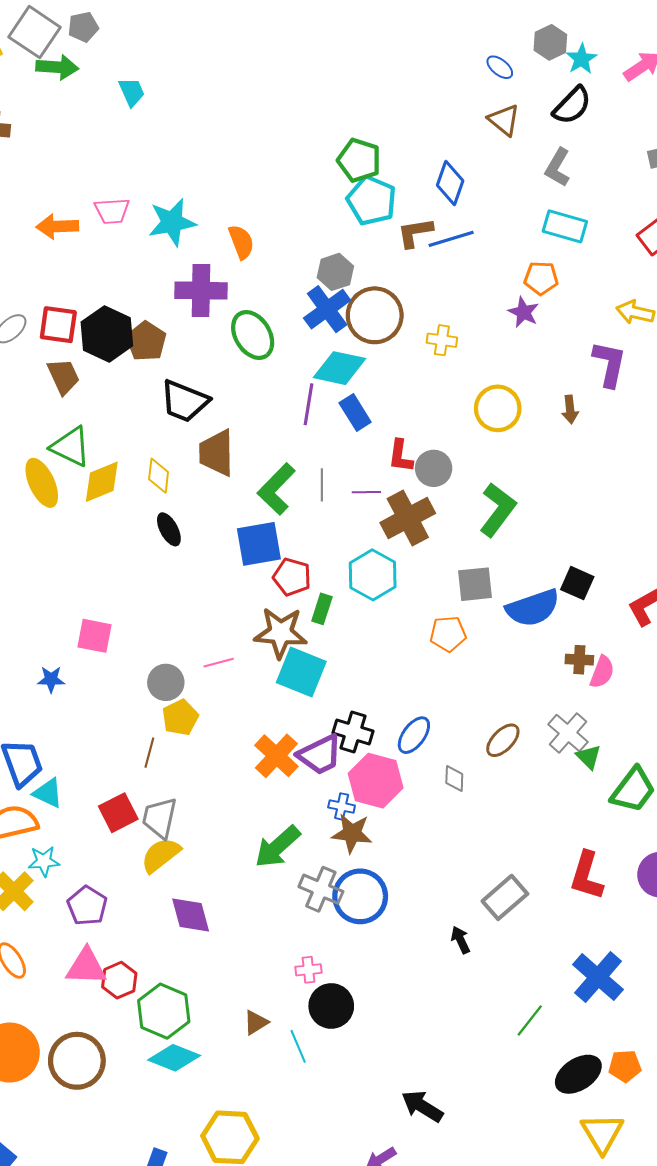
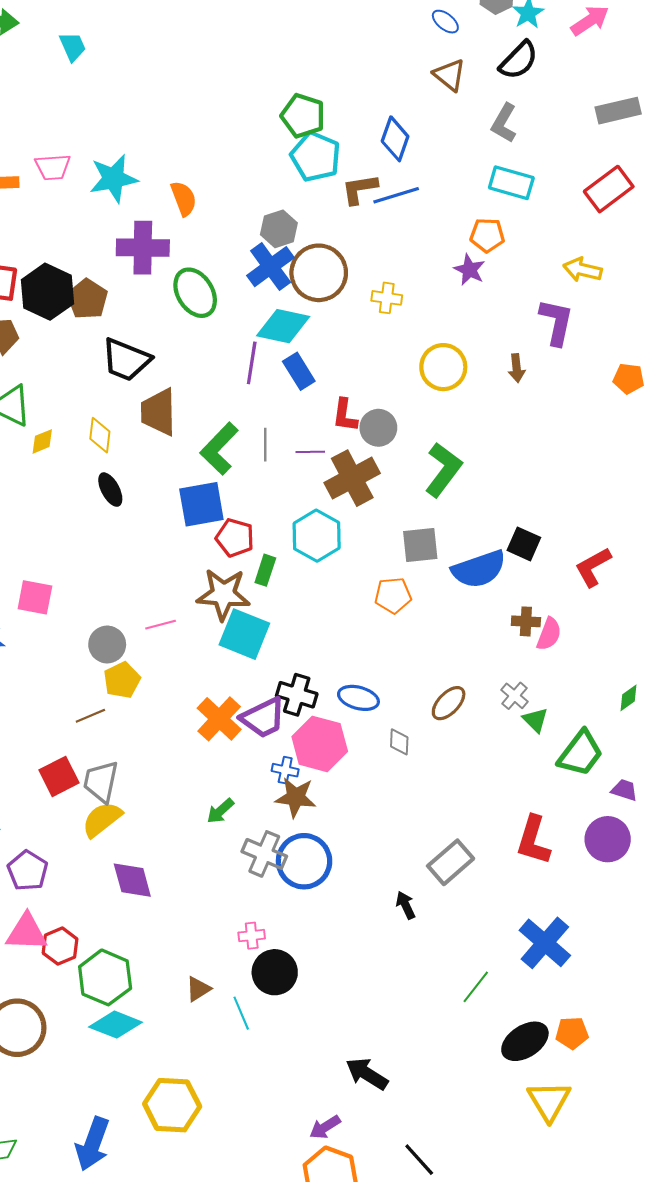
yellow diamond: (102, 482) -> (42, 441), size x0.6
gray cross: (568, 733) -> (514, 696), size x0.7
blue ellipse: (414, 735) -> (358, 698), turned 69
brown line: (149, 753) -> (90, 716), turned 52
green arrow: (277, 847) -> (220, 811), size x0.6

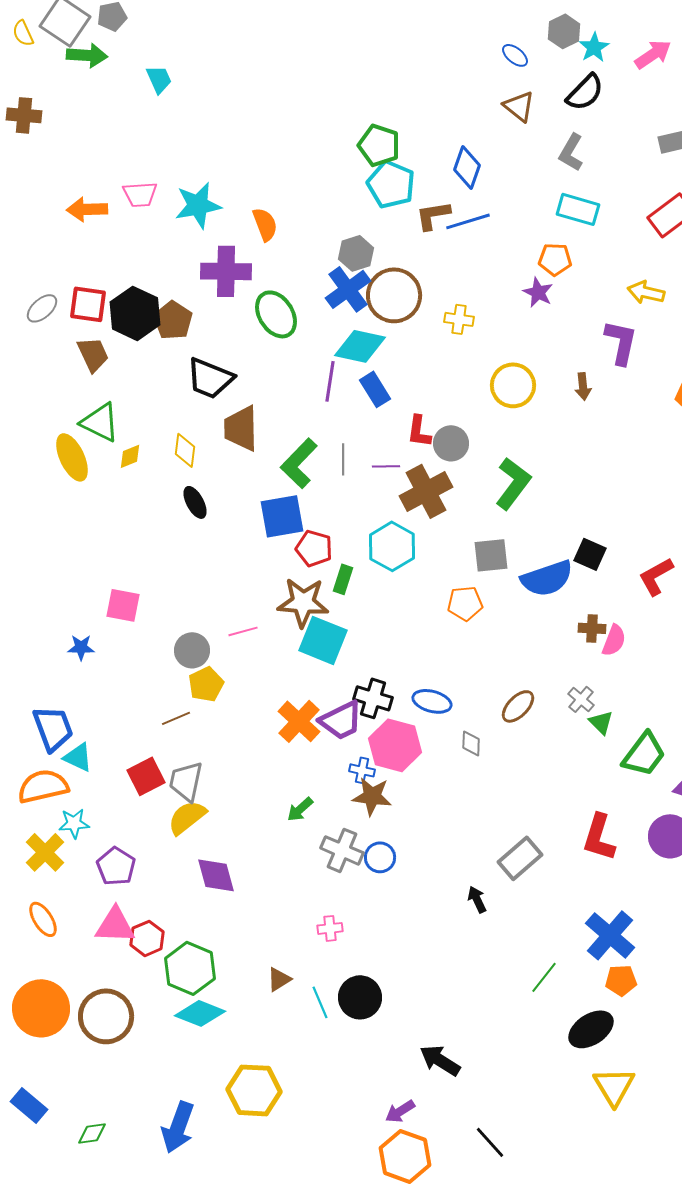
blue circle: (304, 861) -> (380, 857), size x0.6
black circle: (275, 972) -> (360, 997), moved
orange pentagon: (572, 1033) -> (621, 980), moved

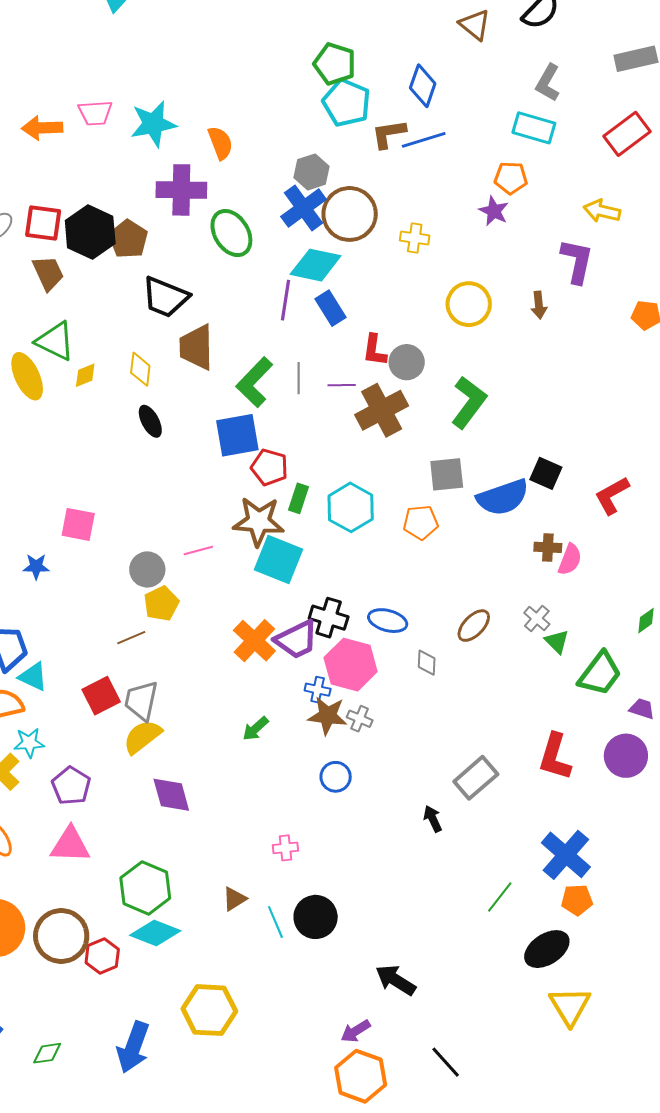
gray L-shape: (571, 152) -> (548, 83), moved
cyan hexagon: (392, 546) -> (351, 507), moved
gray cross: (342, 850) -> (360, 719), moved, size x0.6
red hexagon: (147, 938) -> (102, 956), moved

